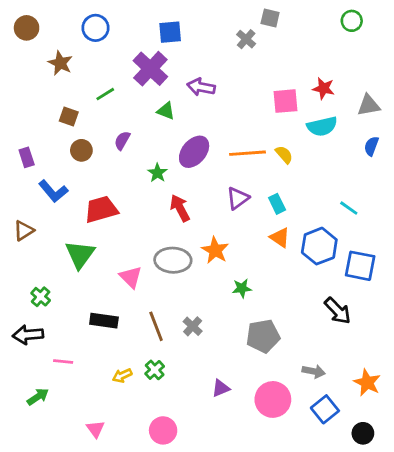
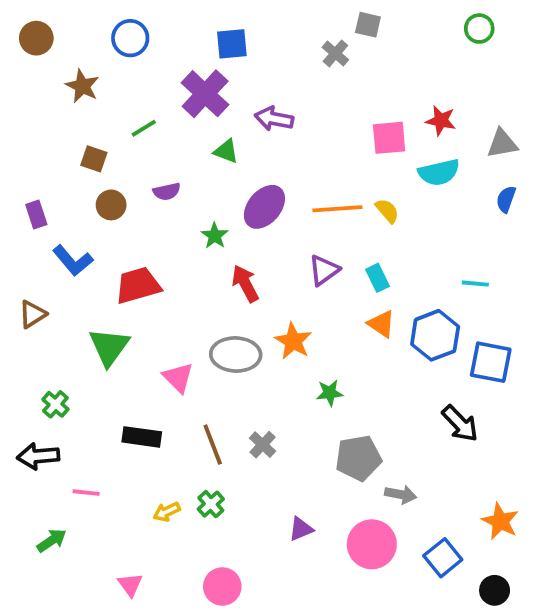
purple semicircle: (122, 140) -> (167, 192), turned -132
cyan line: (349, 208) -> (475, 284), turned -30
gray arrow: (314, 371) -> (401, 494), moved

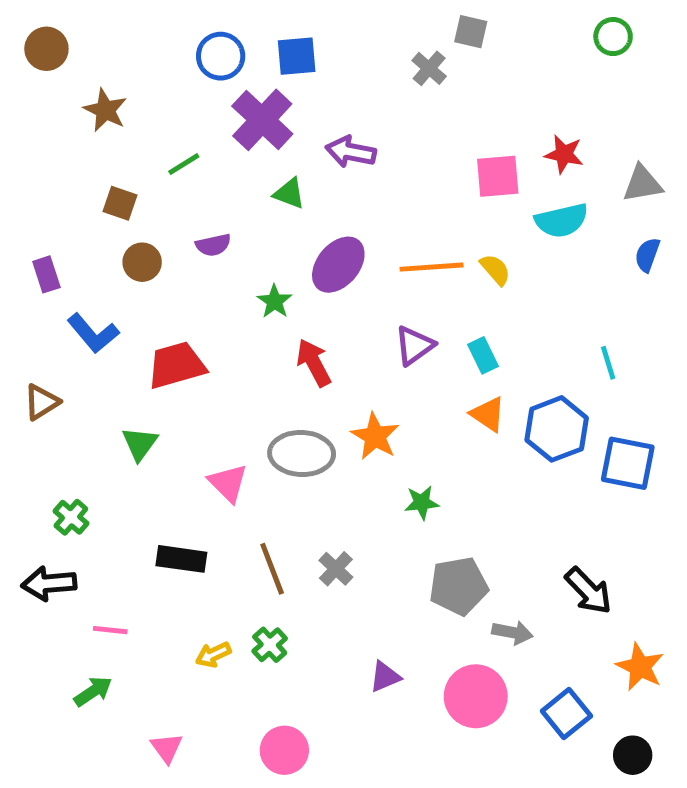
blue circle: (130, 38) -> (221, 56), moved
cyan line: (475, 284) -> (608, 363), turned 68
green triangle: (109, 347) -> (140, 444), size x0.7
black arrow: (460, 424) -> (589, 591), moved
green arrow: (52, 540) -> (93, 691), moved

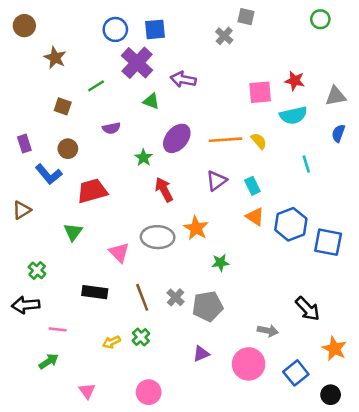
brown circle: (142, 262) -> (68, 149), moved
cyan line: (608, 363) -> (306, 164), moved
gray pentagon: (459, 586) -> (208, 306), moved

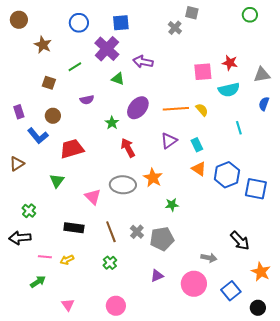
blue circle: (115, 29) -> (79, 23), moved
yellow arrow: (111, 342) -> (67, 260), moved

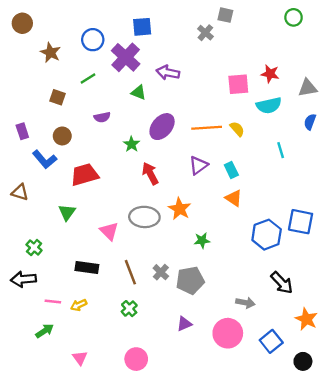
blue circle: (79, 23) -> (93, 40), moved
brown triangle: (17, 164) -> (20, 192), turned 49
blue hexagon: (227, 175) -> (267, 235), moved

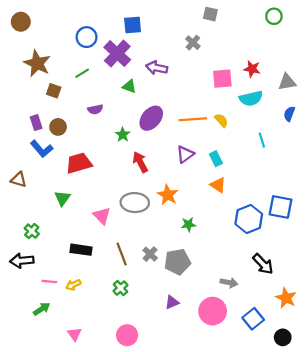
gray cross: (205, 33) -> (193, 43), moved
brown star: (50, 53) -> (37, 63), moved, size x1.4
purple rectangle: (22, 131) -> (36, 123), moved

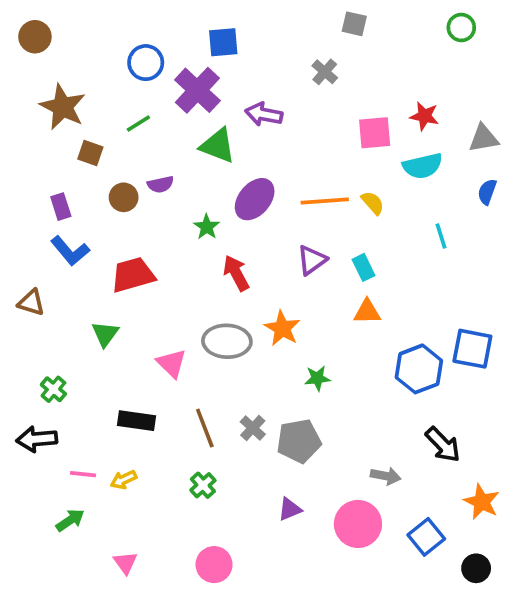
green triangle: (129, 86) -> (218, 146), size x1.5
brown circle: (58, 127) -> (124, 197), moved
orange triangle: (218, 185) -> (367, 312), turned -35

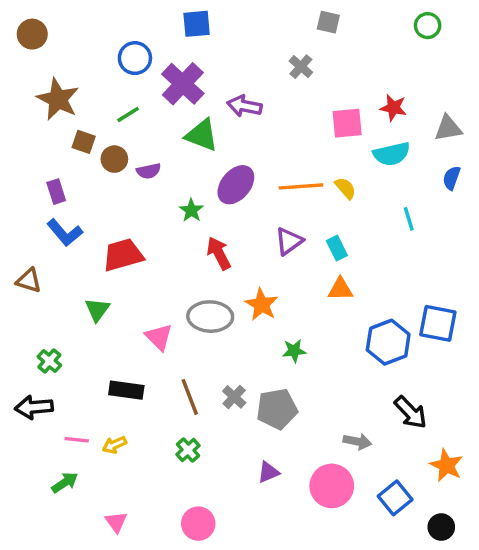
blue square: (223, 42) -> (197, 24), moved
brown circle: (124, 197) -> (114, 159), moved

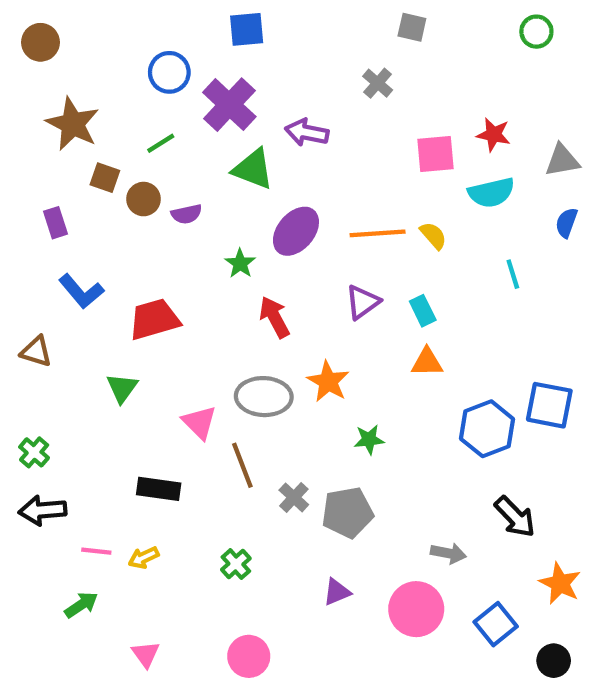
purple rectangle: (56, 192) -> (56, 223), moved
green cross: (49, 361) -> (34, 452), moved
brown line: (190, 397) -> (242, 465), moved

